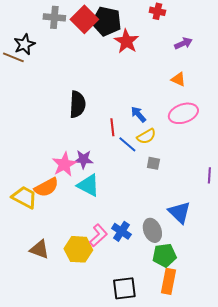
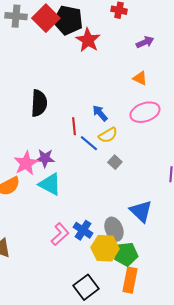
gray square: (153, 163) -> (115, 162), turned 32
yellow hexagon: (78, 249) -> (105, 248), moved
black square: (124, 288) -> (86, 287), turned -30

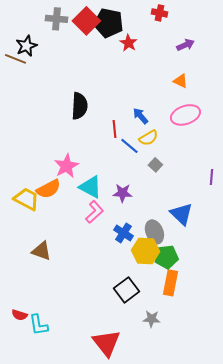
red star: (88, 40) -> (128, 43), size x0.7
purple star: (45, 158) -> (122, 193), moved
pink L-shape: (60, 234) -> (94, 212), moved

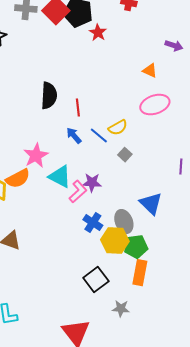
purple arrow: (185, 45) -> (174, 46), moved, turned 42
blue arrow: (140, 116) -> (74, 136), moved
red line: (114, 129) -> (78, 108), moved
pink L-shape: (94, 212) -> (78, 192), moved

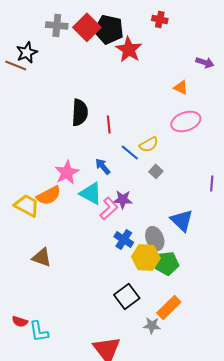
red star: (98, 33) -> (129, 49), size x1.5
blue arrow: (74, 136) -> (103, 166), moved
orange rectangle: (140, 273) -> (169, 307), moved, turned 35

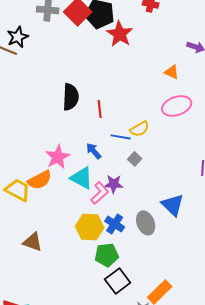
blue line: (130, 152) -> (121, 137), turned -30
gray square: (156, 171) -> (135, 159), moved
yellow hexagon: (146, 257) -> (90, 227), moved
green pentagon: (167, 263) -> (107, 255), moved

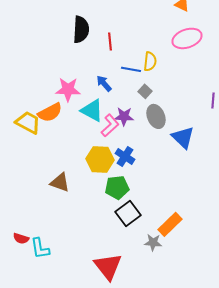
yellow semicircle: (140, 129) -> (150, 61), turned -54
pink star: (58, 157) -> (68, 89), turned 30
gray ellipse: (146, 223) -> (156, 116), moved
brown triangle: (33, 242) -> (60, 182), moved

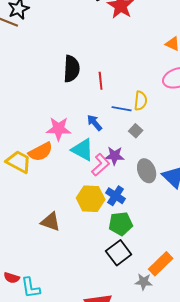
gray ellipse: (156, 116) -> (147, 171), moved
green pentagon: (117, 187) -> (121, 224), moved

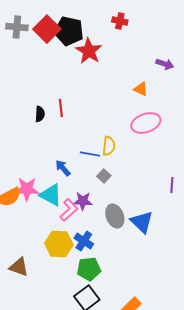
black semicircle: (72, 69) -> (40, 114), size x0.6
red line: (101, 81) -> (61, 108), moved
pink star: (59, 129) -> (27, 189), moved

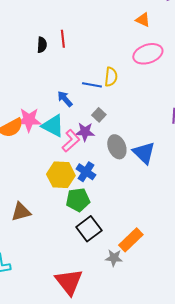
gray square: (104, 176) -> (99, 115), moved
brown triangle: (19, 267) -> (21, 212), moved, turned -35
green pentagon: (89, 269) -> (78, 200), moved

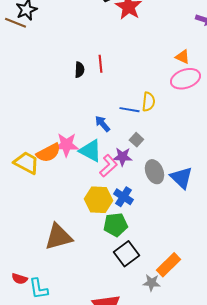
orange triangle: (143, 20) -> (182, 57), moved
brown triangle: (21, 212) -> (58, 237), size x1.4

